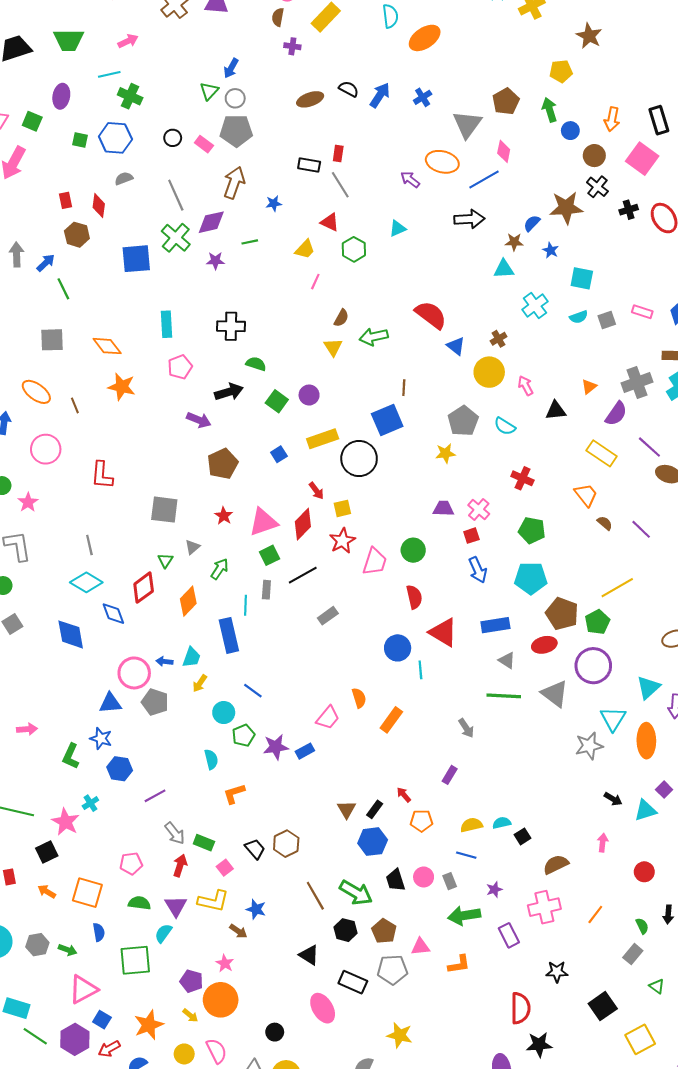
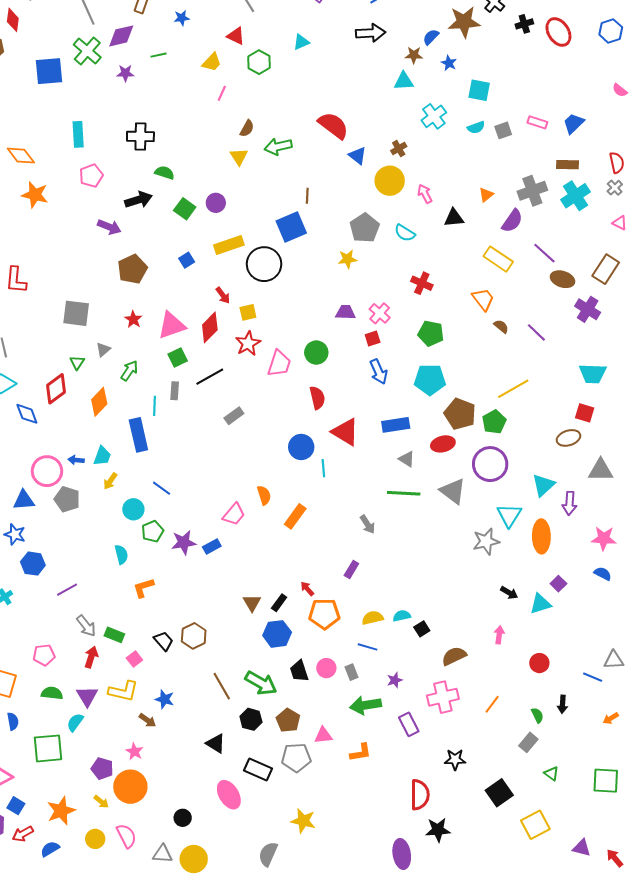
orange pentagon: (421, 821) -> (324, 614), size x1.4

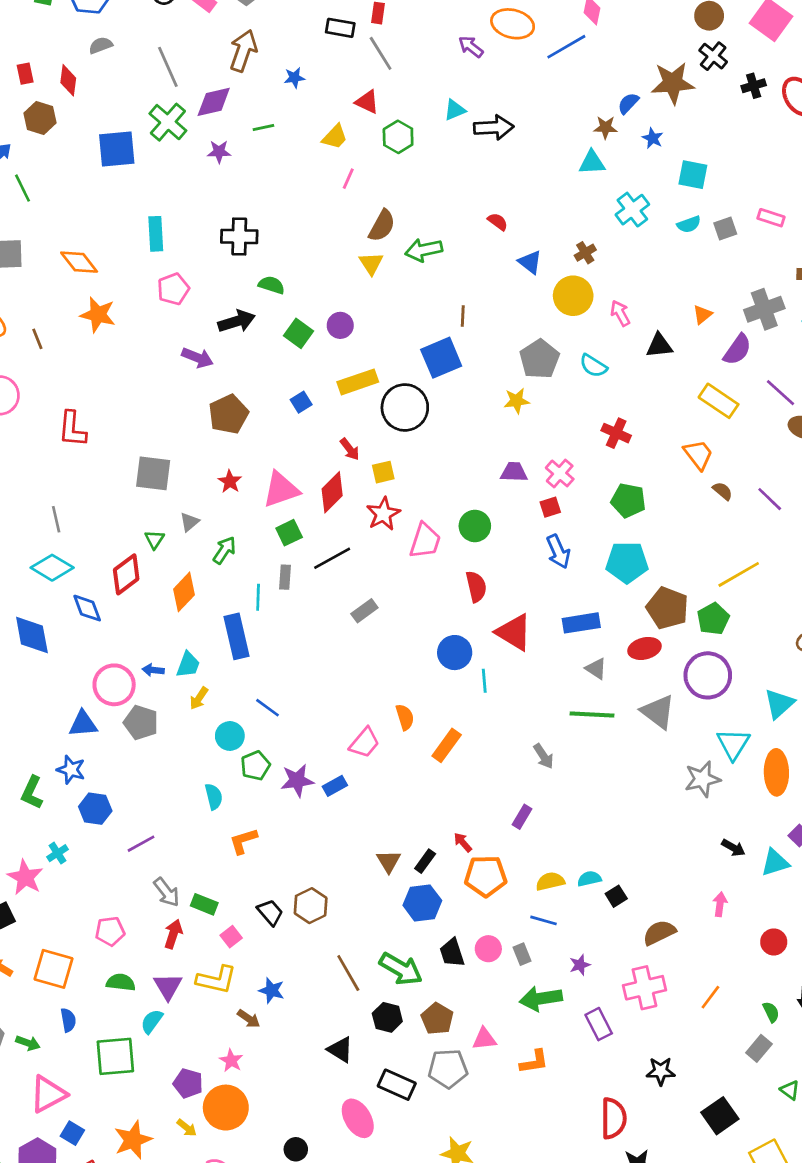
black arrow: (371, 33) -> (494, 127), moved
red semicircle: (333, 125) -> (498, 222), size x0.5
brown semicircle: (247, 128) -> (382, 226), size x1.4

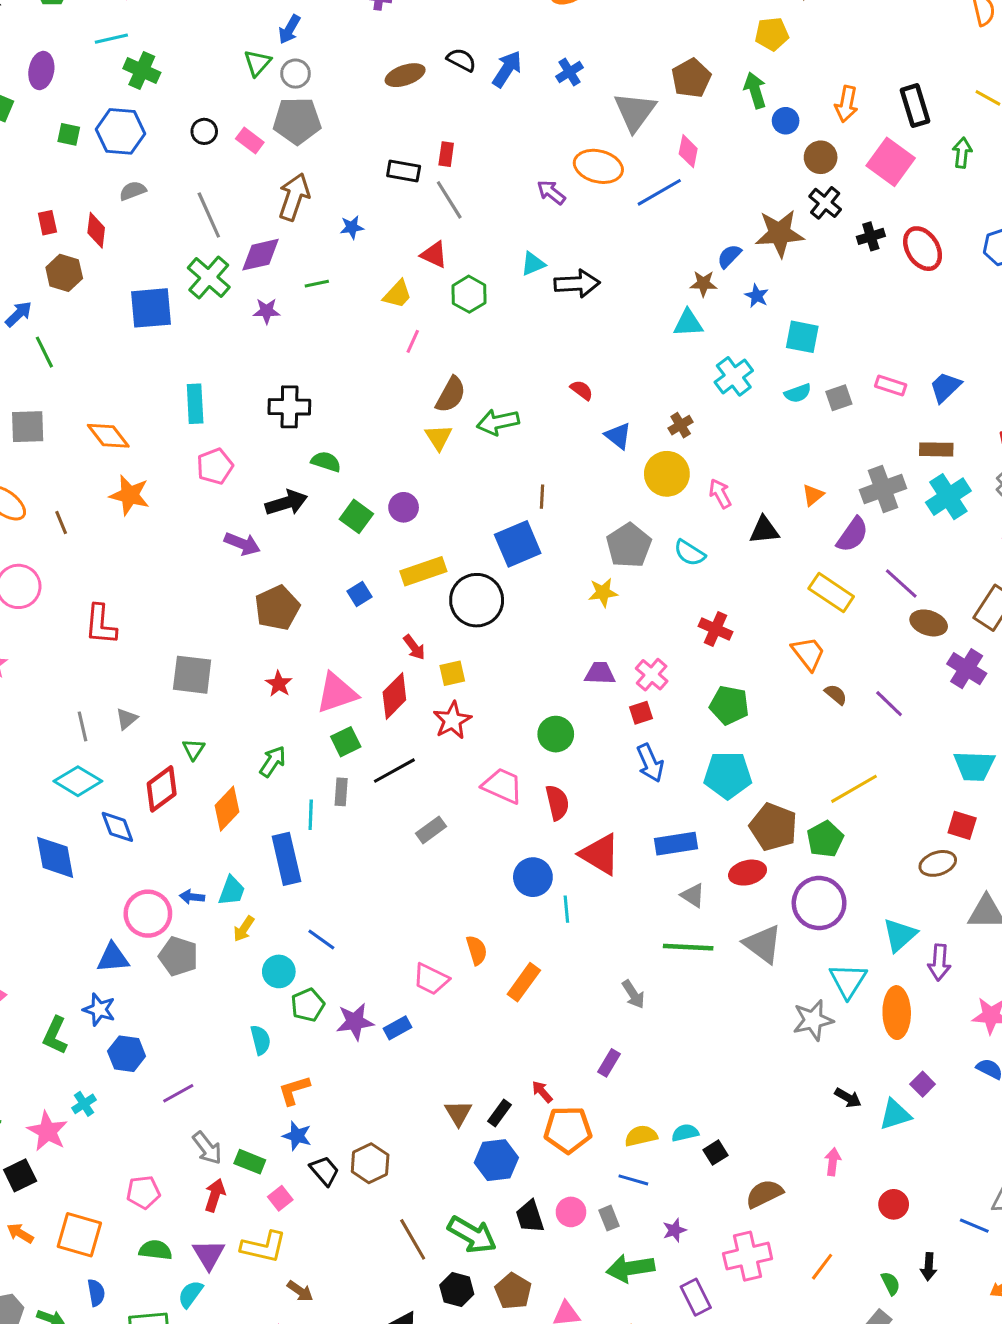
gray triangle: (189, 522) -> (127, 719), moved
pink trapezoid: (425, 541) -> (502, 786), moved, turned -84
pink trapezoid: (364, 743) -> (431, 979), turned 76
blue star: (272, 990) -> (297, 1136), moved

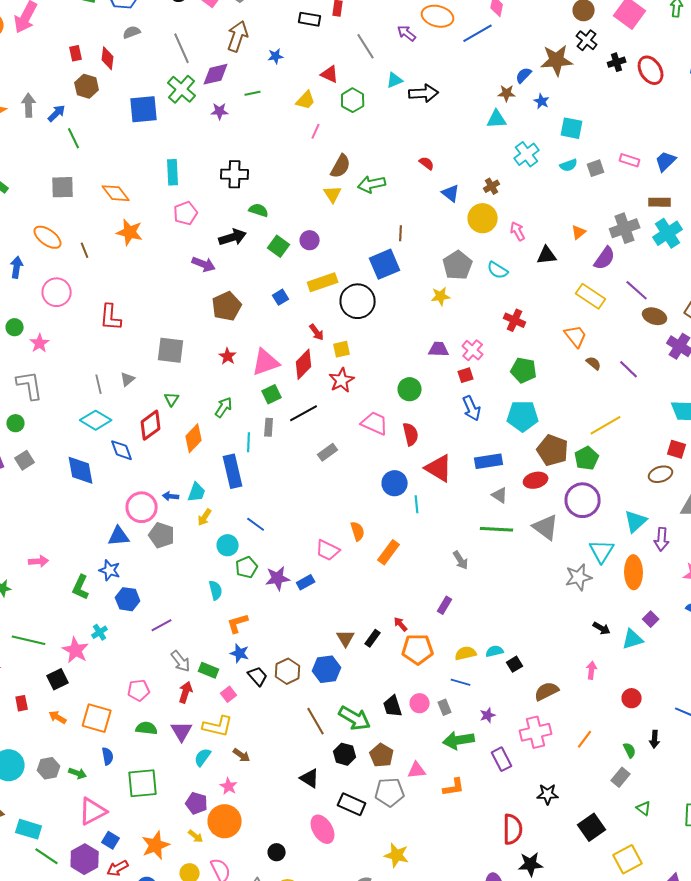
gray line: (449, 200) -> (366, 46), moved
blue hexagon: (496, 1160) -> (327, 669), moved
cyan semicircle: (191, 1294) -> (203, 757), moved

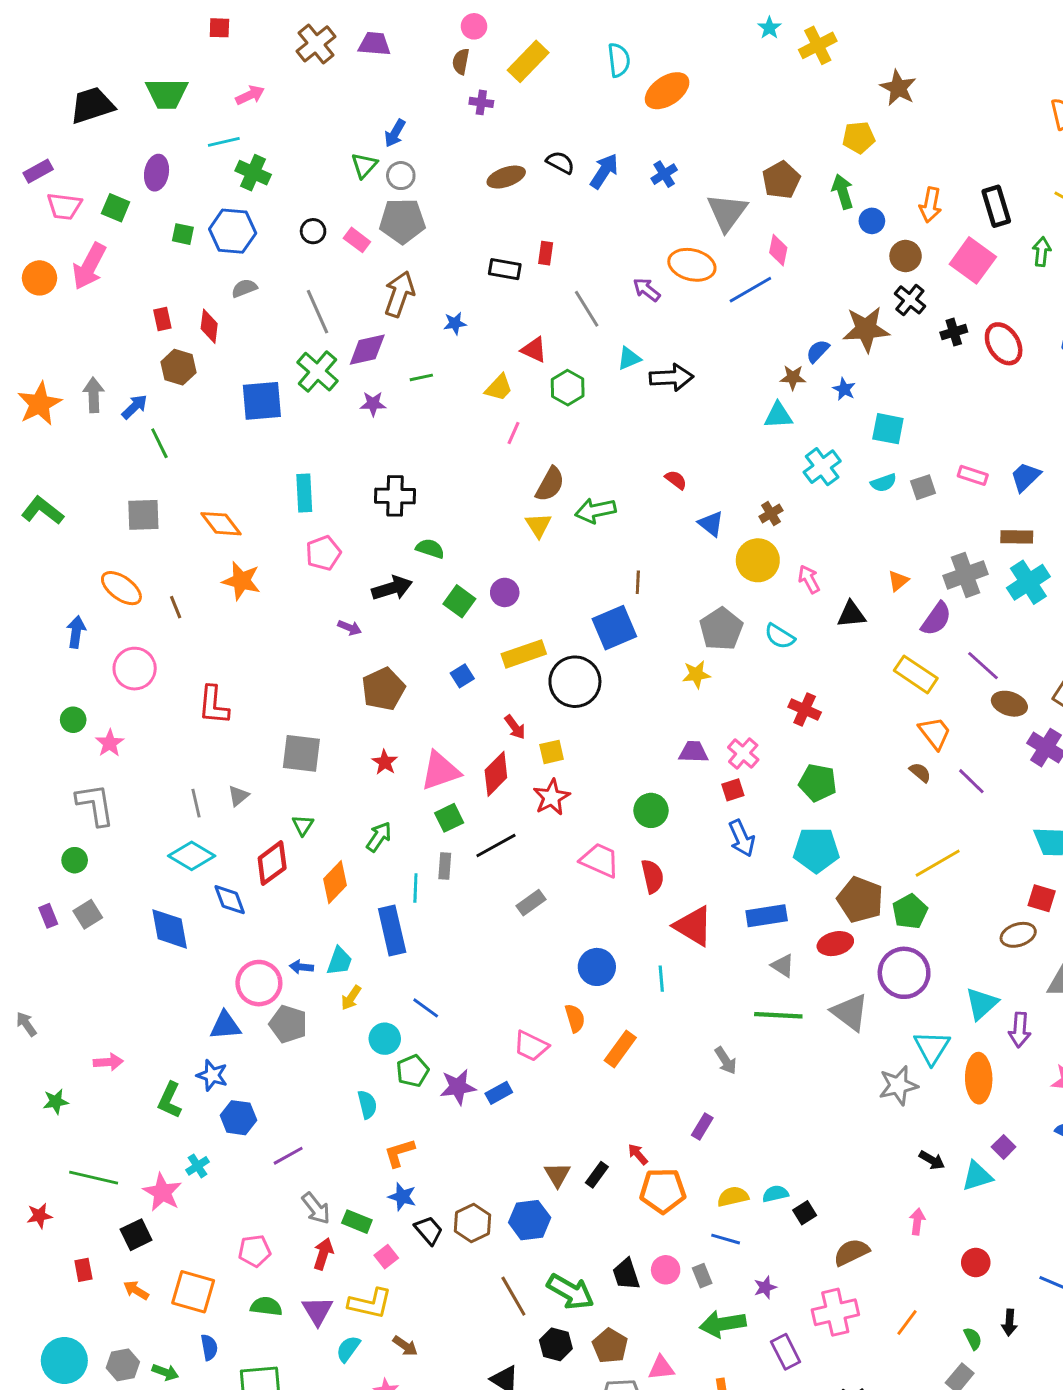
purple arrow: (204, 264) -> (350, 628), size x0.7
orange trapezoid: (576, 336) -> (935, 733), moved
blue circle: (395, 483) -> (597, 967), moved

